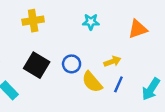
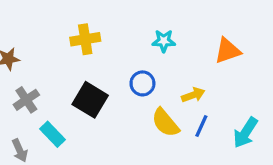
blue circle: (72, 64) -> (142, 83), moved

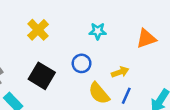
yellow cross: (85, 39) -> (38, 30), turned -35

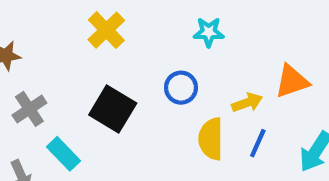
orange triangle: (146, 39) -> (292, 81), moved
yellow semicircle: (99, 93) -> (211, 139), turned 40

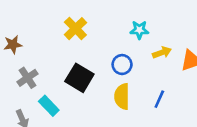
yellow arrow: (247, 103) -> (162, 53), moved
yellow semicircle: (211, 139) -> (122, 96), moved
blue line: (258, 143) -> (159, 99), moved

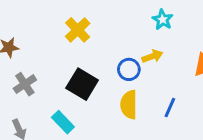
cyan star: (139, 30) -> (163, 20), moved, turned 30
yellow arrow: (162, 53) -> (152, 56), moved
cyan rectangle: (49, 106) -> (63, 122), moved

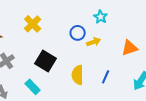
yellow cross: (78, 30) -> (33, 24), moved
blue circle: (129, 69) -> (78, 33), moved

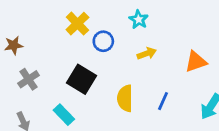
cyan star: (101, 17) -> (139, 20), moved
yellow cross: (33, 24) -> (77, 24), moved
blue circle: (78, 33) -> (103, 41), moved

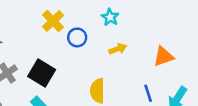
black square: (82, 79) -> (42, 73), moved
blue line: (163, 101) -> (148, 93), moved, turned -42

